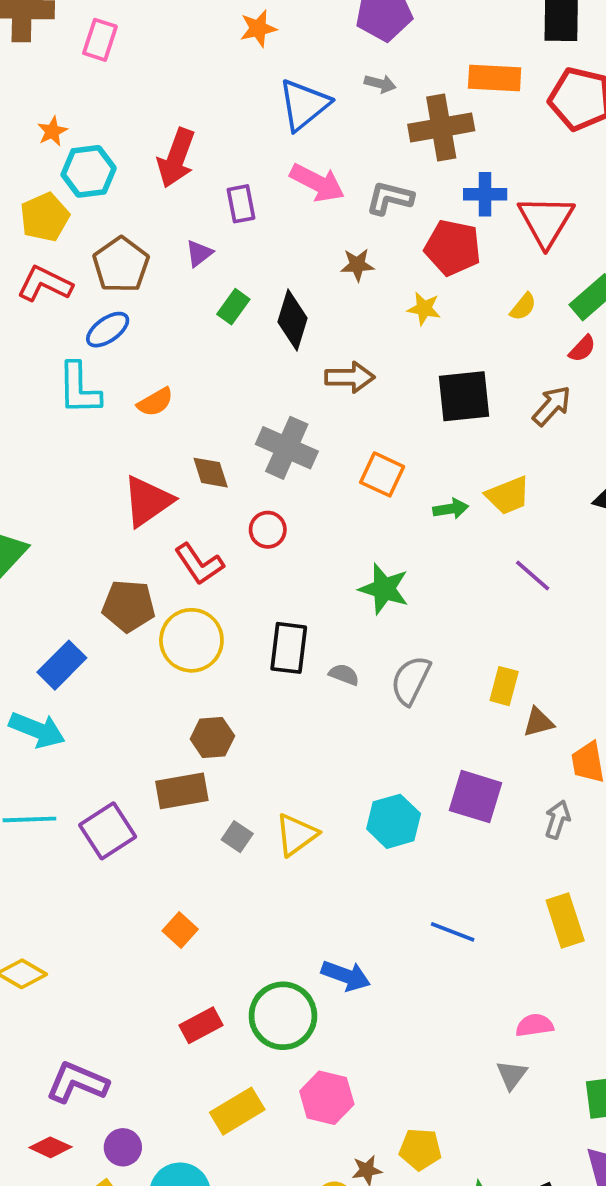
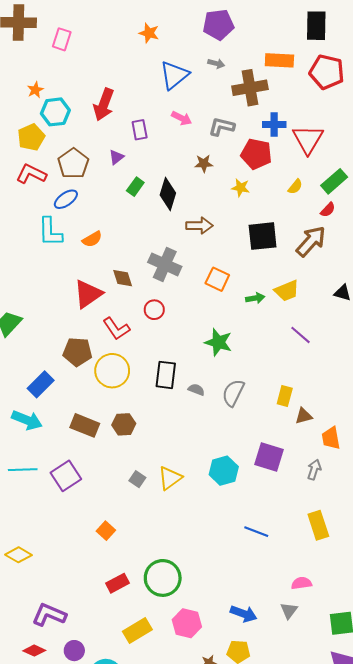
orange star: (258, 28) -> (149, 33), turned 30
pink arrow: (317, 183) -> (182, 118), size x0.7
brown arrow: (552, 406) -> (311, 241), size x1.4
brown rectangle: (182, 791) -> (85, 425), moved, turned 32
blue arrow: (346, 976) -> (244, 614), moved

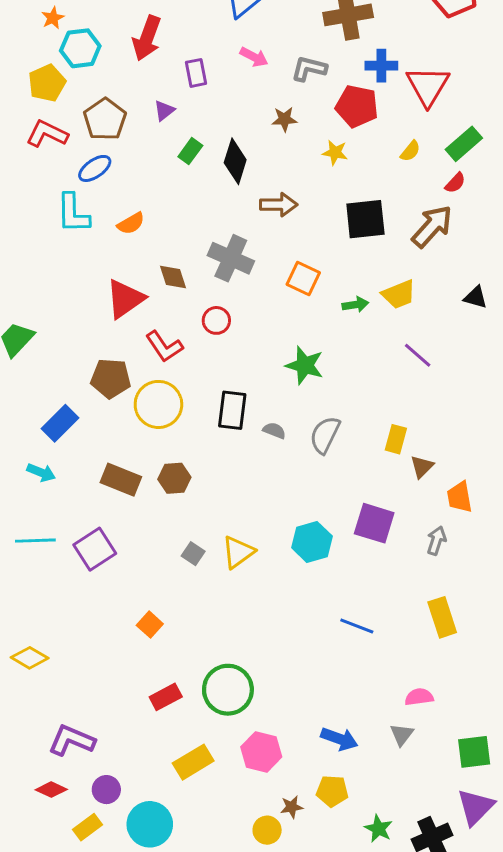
brown triangle: (304, 416) -> (422, 467), turned -30
cyan arrow: (27, 420) -> (41, 472), size x0.7

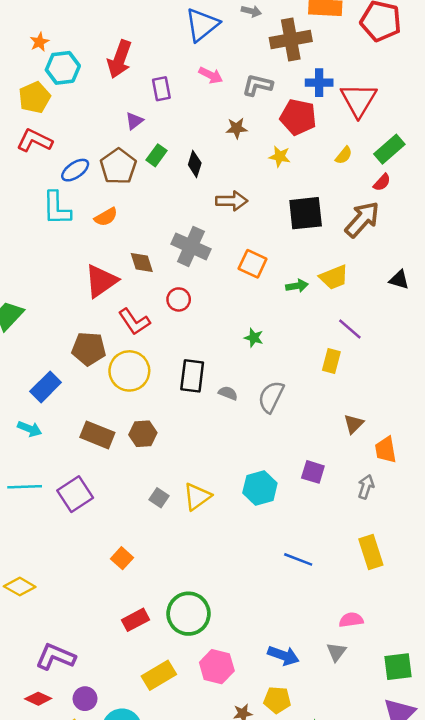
brown pentagon: (105, 119) -> (118, 166), moved
black diamond: (235, 161) -> (195, 164), size x0.7
green star: (305, 365) -> (254, 338), size x0.6
yellow rectangle: (396, 439) -> (331, 361), moved
purple square: (374, 523) -> (313, 472), size x0.7

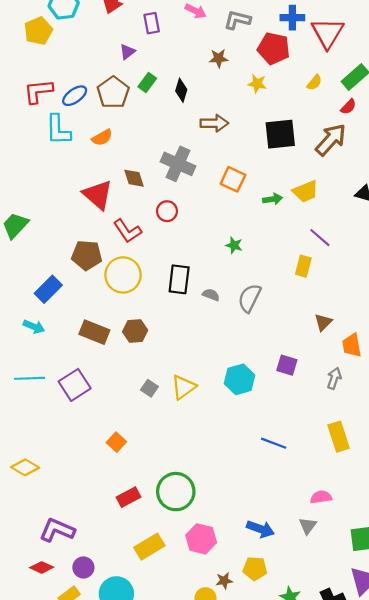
red L-shape: (34, 141) -> (38, 91), moved, turned -32
red triangle: (101, 281) -> (98, 195), turned -44

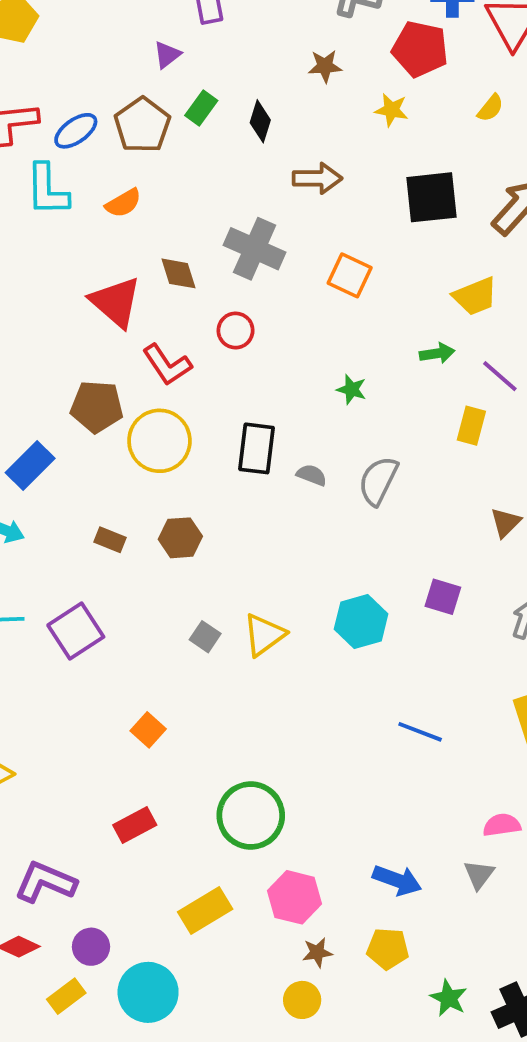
green arrow: (273, 199) -> (437, 353), moved
brown rectangle: (94, 332) -> (110, 540), size x0.6
red rectangle: (129, 497) -> (135, 825), moved
brown star: (224, 581) -> (317, 952), moved

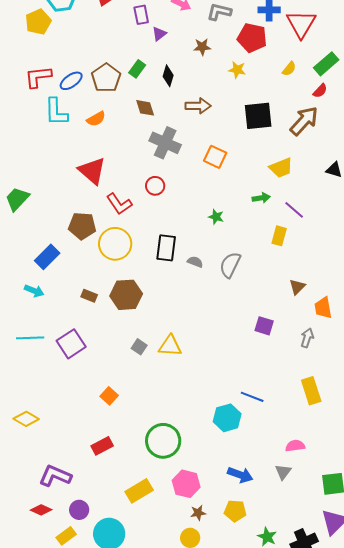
purple triangle: (167, 55) -> (159, 34), moved
brown diamond: (178, 273) -> (145, 108), moved
brown hexagon: (180, 538) -> (126, 295), size x1.4
cyan hexagon: (361, 621) -> (227, 418), moved
yellow triangle: (264, 635) -> (170, 346), turned 40

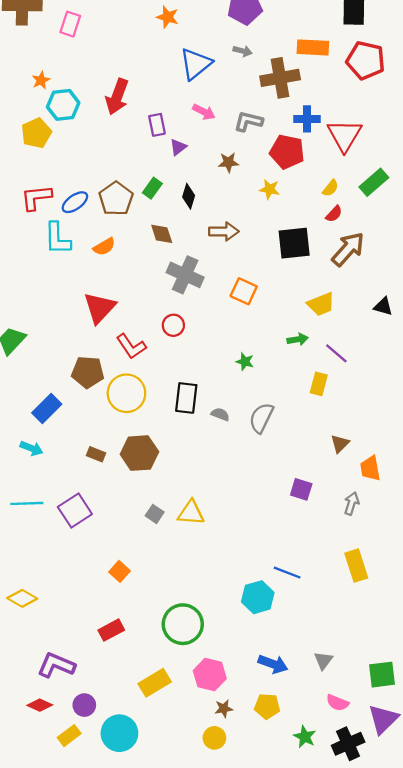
red semicircle: (320, 91) -> (334, 214), moved
red triangle: (92, 171) -> (100, 308), turned 32
pink semicircle: (295, 446) -> (337, 703), moved, turned -150

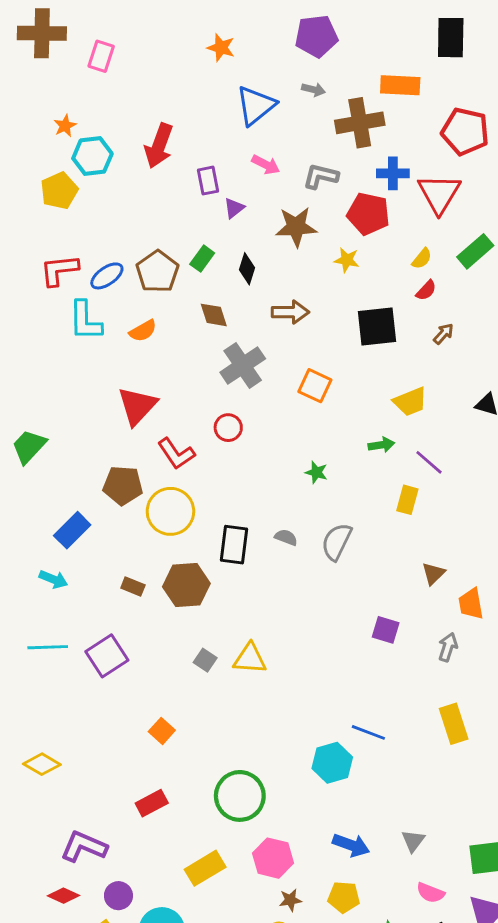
red pentagon: (366, 60) -> (465, 131), moved
brown star: (228, 162) -> (296, 227), size x1.6
brown arrow: (348, 249) -> (443, 334), size x0.5
gray cross: (185, 275) -> (243, 365), turned 32
black rectangle: (186, 398) -> (234, 545), moved

